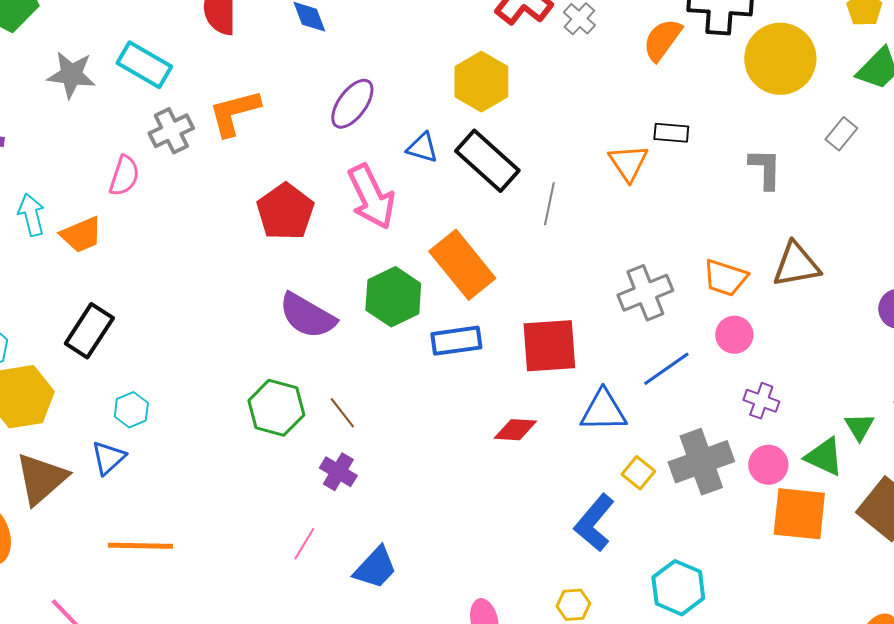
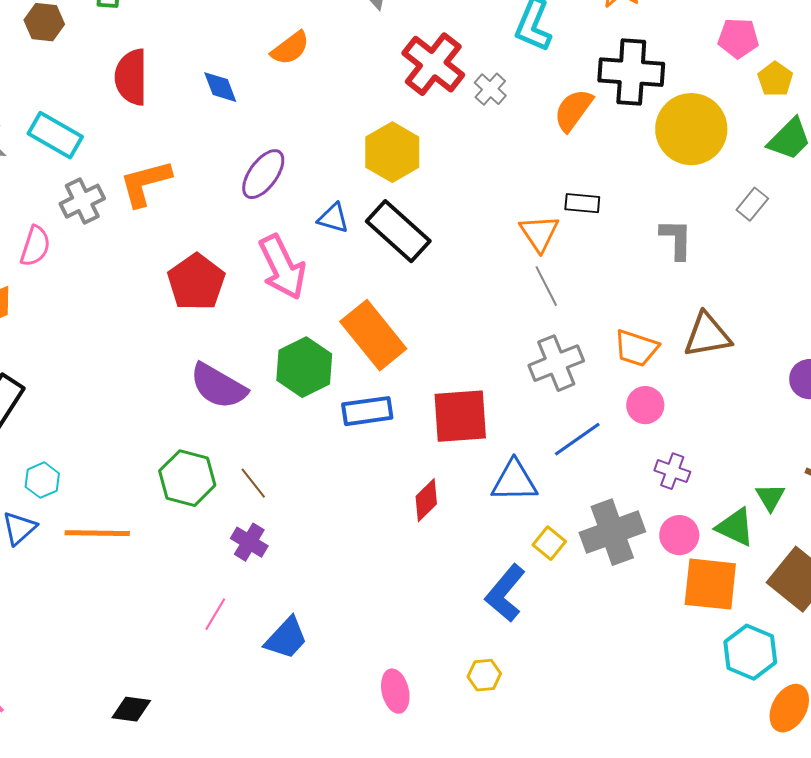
gray line: (549, 204) -> (546, 286), moved, turned -39
red diamond: (515, 430) -> (426, 500), turned -48
orange line: (140, 546) -> (97, 533), moved
cyan hexagon: (678, 588) -> (750, 652), moved

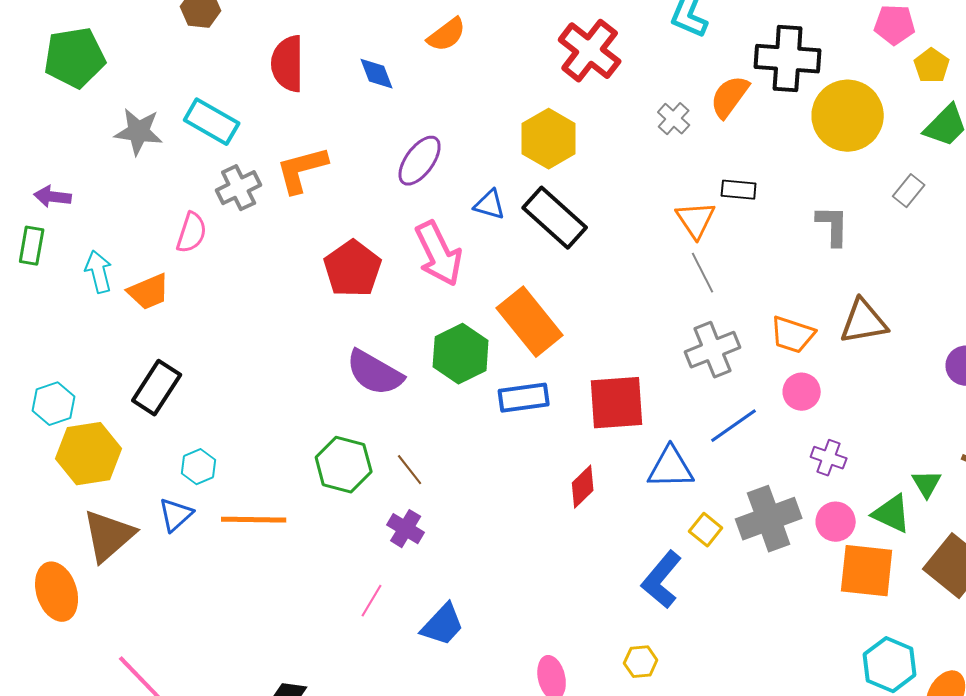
gray cross: (490, 89) -> (674, 119), moved
cyan hexagon: (750, 652) -> (890, 665), moved

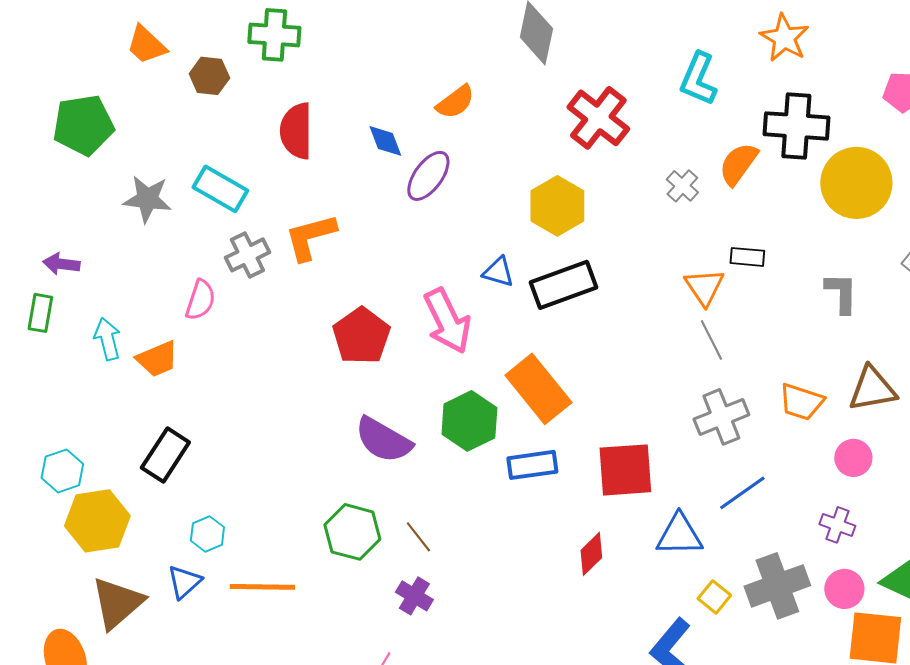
purple ellipse: (420, 161) -> (428, 176), moved
black rectangle: (555, 218) -> (563, 285), turned -62
pink circle: (802, 392) -> (853, 458), moved

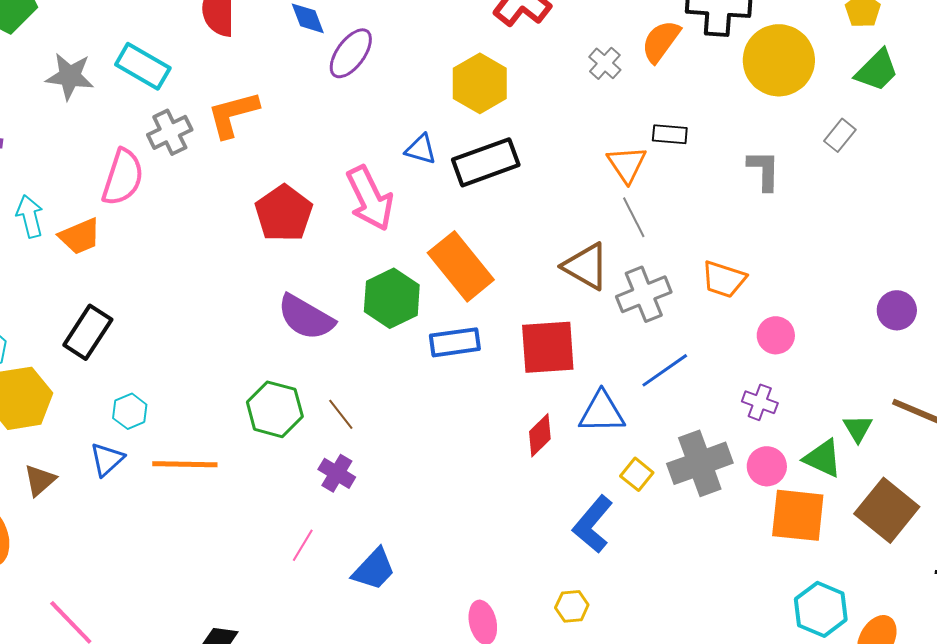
pink semicircle: (200, 300) -> (123, 177), size x1.4
brown triangle: (872, 389) -> (586, 266), moved, turned 40
red diamond: (591, 554) -> (540, 435), moved
brown triangle: (117, 603) -> (40, 480), size x0.6

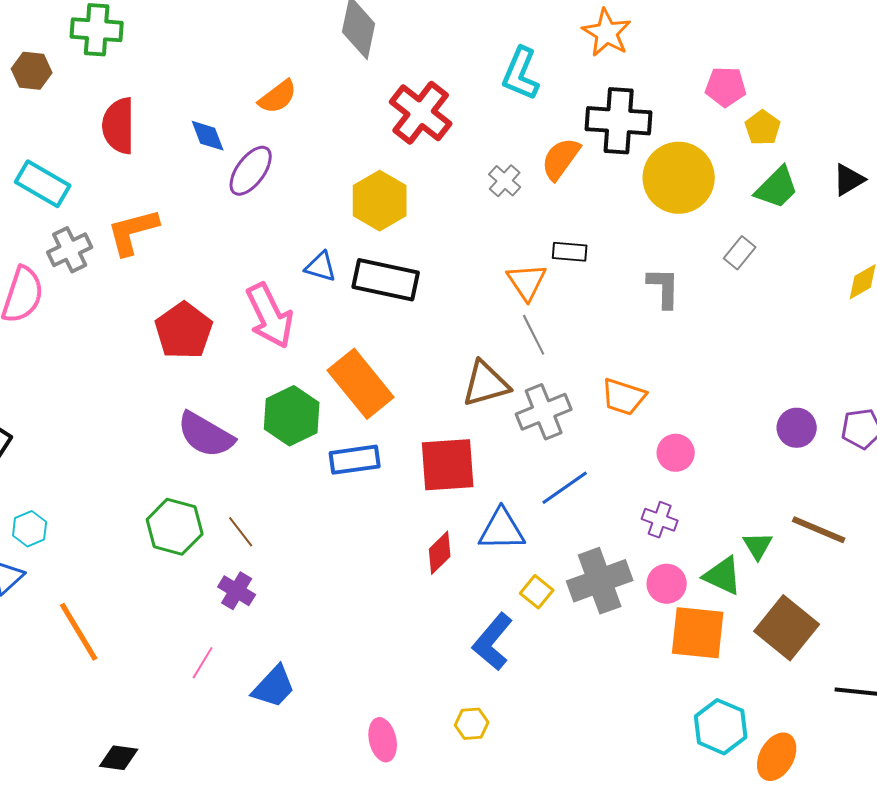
black rectangle: (486, 162) -> (386, 280), turned 32
brown triangle: (586, 266) -> (486, 384), turned -46
orange line: (185, 464) -> (79, 632), moved, turned 58

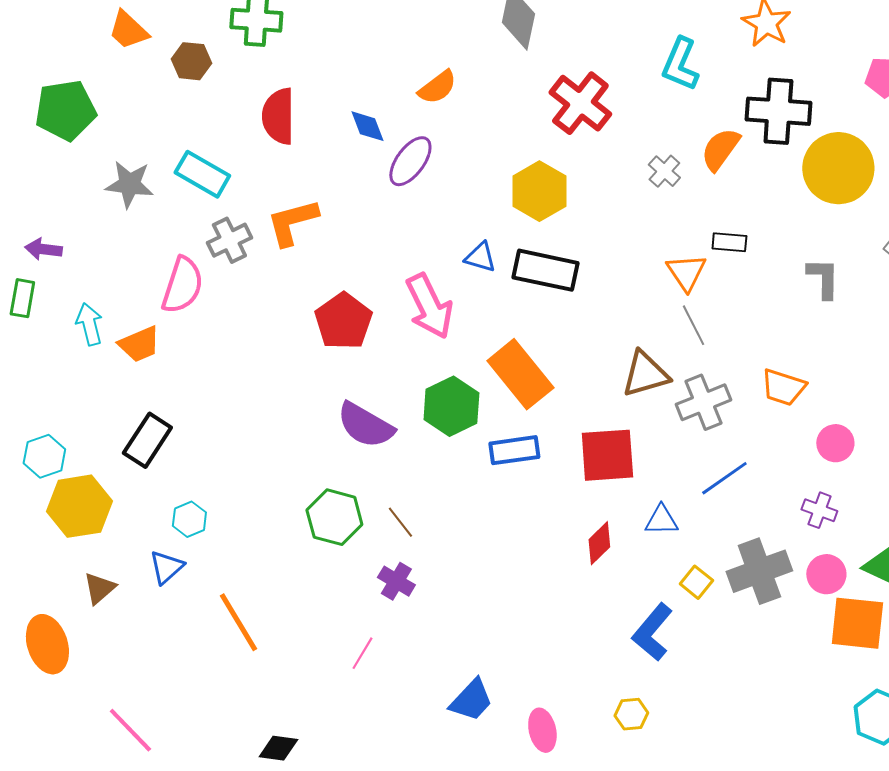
blue triangle: (502, 530) -> (661, 520), size x0.7
blue trapezoid: (274, 687) -> (471, 700), moved

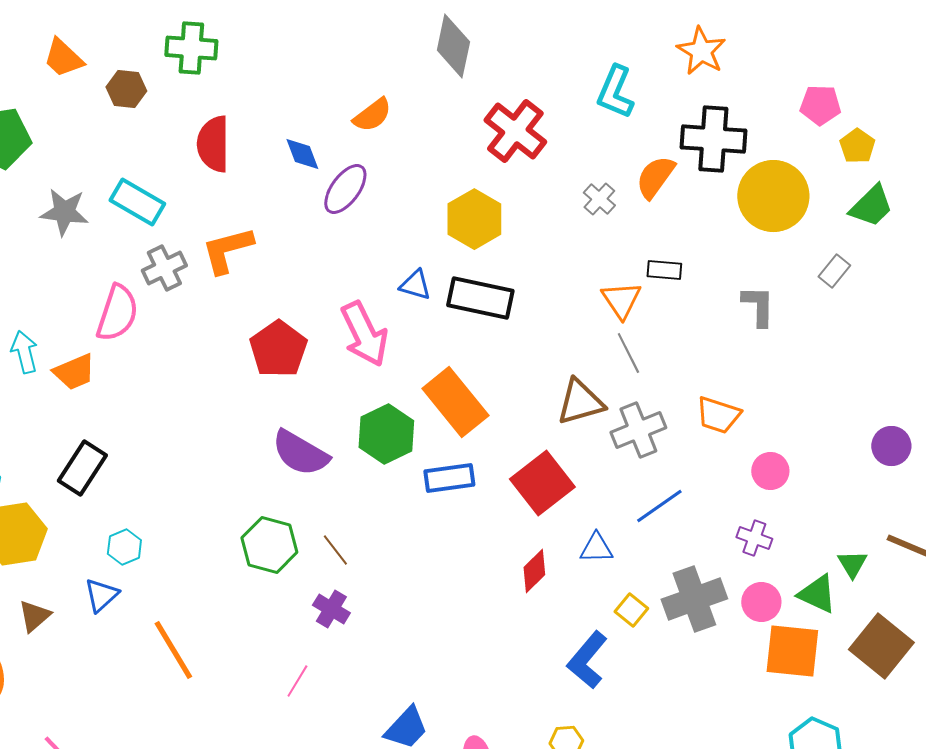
red square: (607, 455) -> (542, 483), turned -34

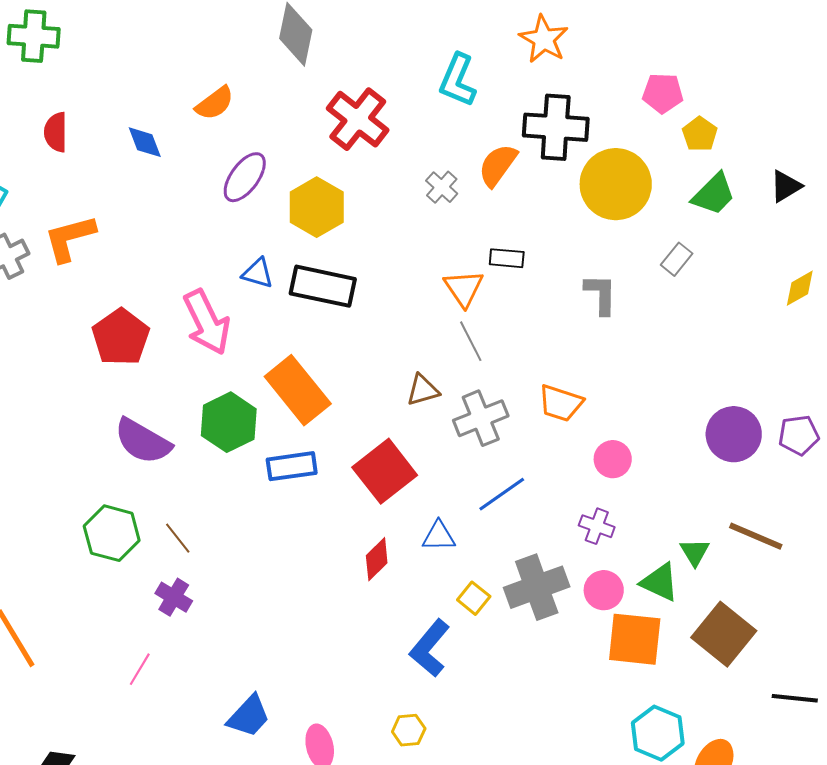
red semicircle: (213, 144) -> (56, 132), size x0.7
purple ellipse: (345, 189) -> (245, 177), moved
brown triangle: (580, 402) -> (423, 390), size x0.7
purple circle: (891, 446) -> (734, 434), size x1.4

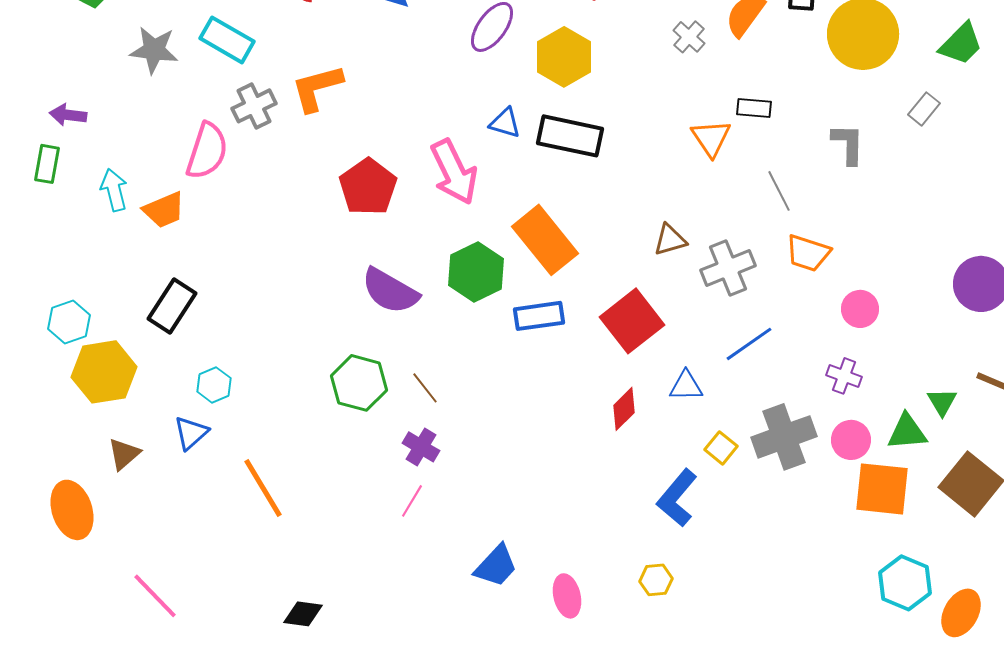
gray line: (471, 341) -> (779, 191), moved
green triangle: (660, 582) -> (907, 432), turned -30
pink line: (140, 669) -> (412, 501), moved

